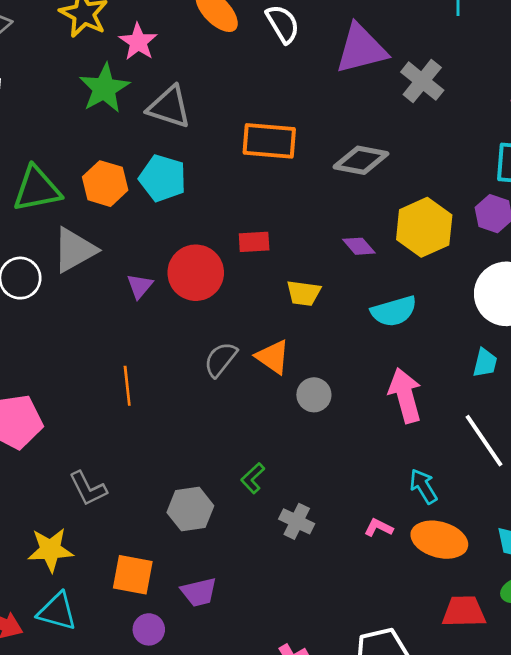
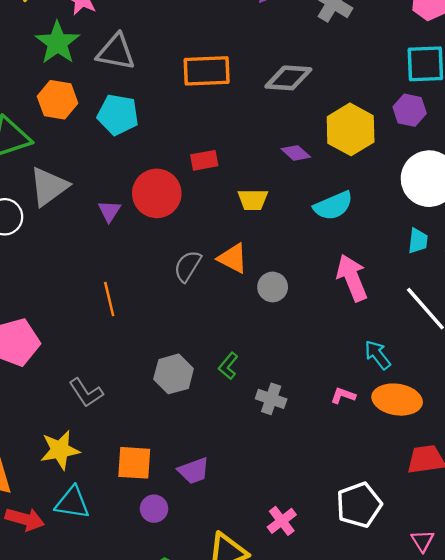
orange hexagon: (105, 184) -> (58, 100), moved
gray hexagon: (190, 509) -> (174, 374), moved

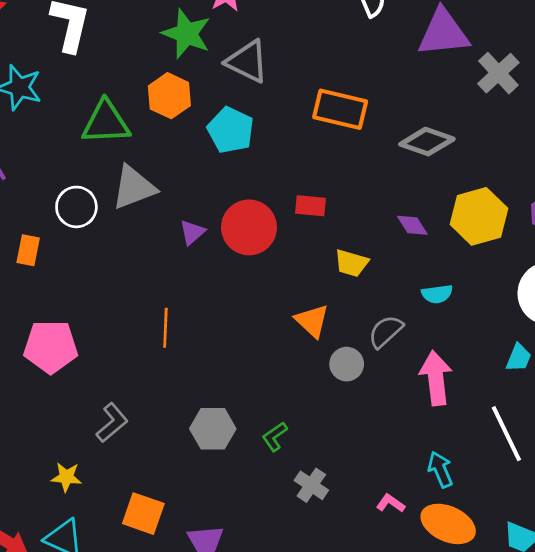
green star: (58, 43) -> (187, 34), turned -30
cyan semicircle: (333, 206) -> (437, 294), size x0.7
gray semicircle: (188, 266) -> (386, 332), moved
gray L-shape: (86, 393) -> (112, 423), turned -112
yellow star: (60, 450) -> (66, 477), size x0.7

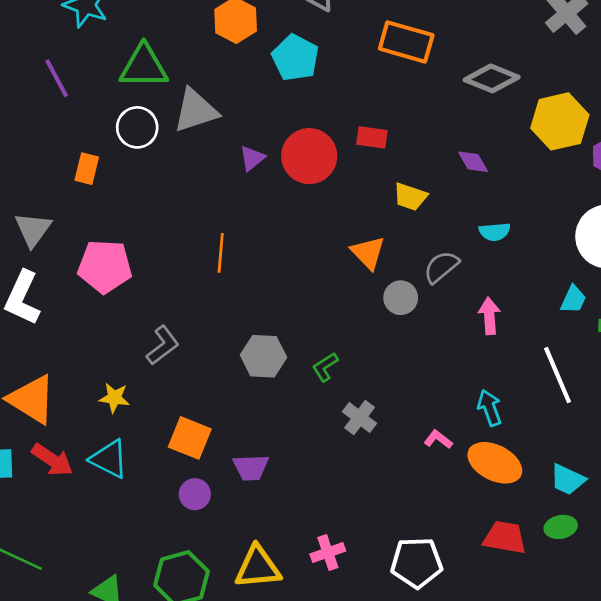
green triangle: (106, 122) -> (144, 66), moved
yellow hexagon: (479, 216) -> (560, 121), moved
pink arrow: (436, 378) -> (489, 316), size x0.7

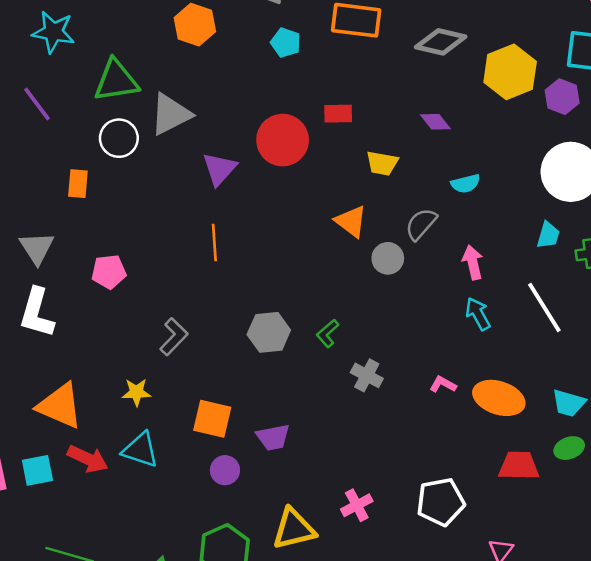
cyan pentagon: (295, 58) -> (286, 43), moved, size x0.7
purple triangle: (252, 158) -> (220, 169), moved, size x1.4
pink pentagon: (105, 266) -> (109, 272), size x0.7
cyan arrow: (490, 408) -> (478, 314), moved

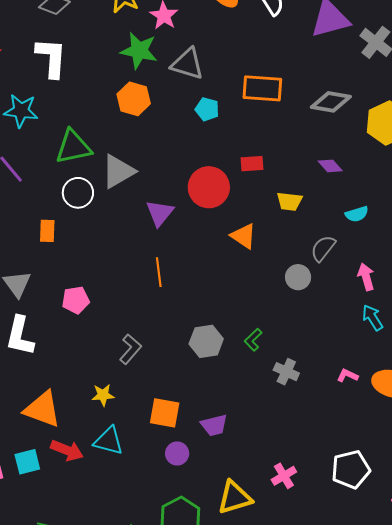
orange triangle: (351, 221) -> (244, 236), moved

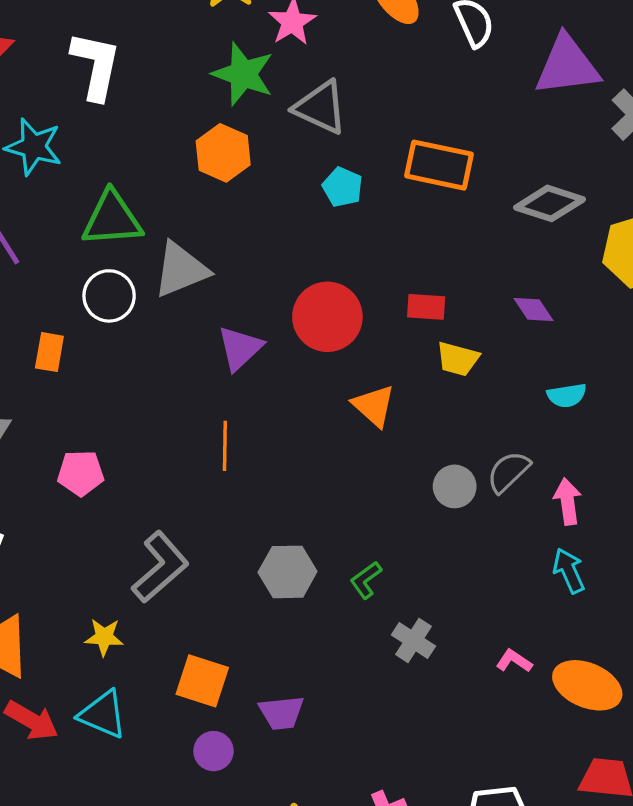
red rectangle: (252, 164) -> (426, 307), moved
gray semicircle: (323, 248) -> (508, 472), moved
gray L-shape: (130, 349) -> (160, 567), size x1.4

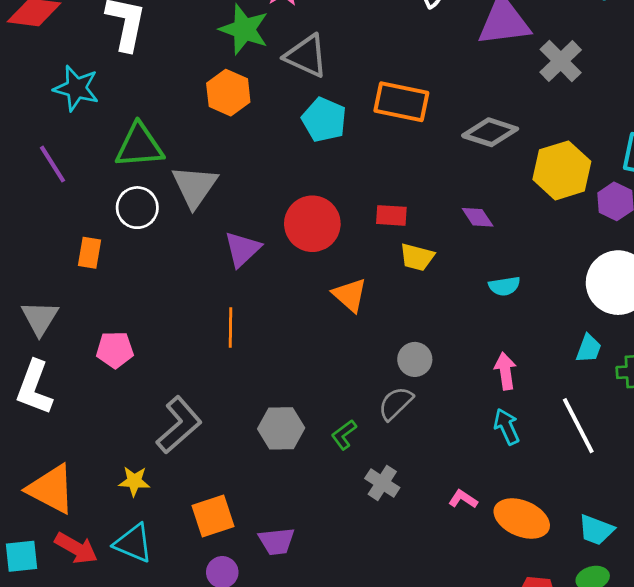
cyan pentagon: (343, 187) -> (324, 120), size x1.4
gray triangle: (181, 270) -> (195, 186), turned -33
gray semicircle: (508, 472) -> (396, 403), moved
orange square: (202, 681) -> (213, 516), turned -36

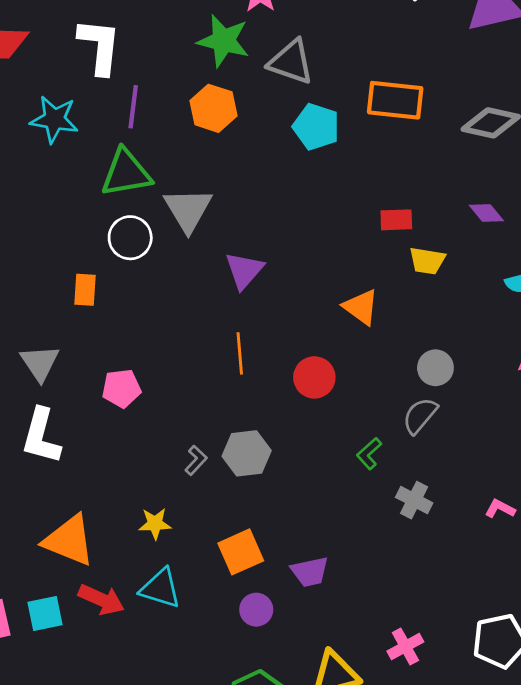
purple line: (53, 164) -> (133, 107), moved, turned 45
red circle: (312, 224) -> (314, 377), moved, size x0.7
gray L-shape: (179, 425) -> (196, 460), size x0.5
gray hexagon: (281, 428) -> (247, 453), moved

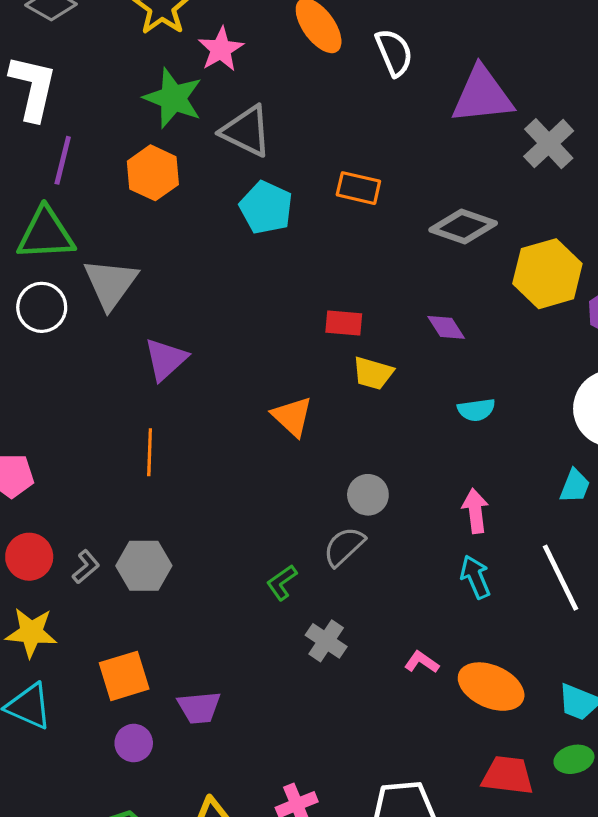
orange rectangle: (395, 100) -> (358, 188), size x0.7
red circle: (314, 377) -> (29, 557), moved
yellow star: (155, 524) -> (31, 633), size x1.4

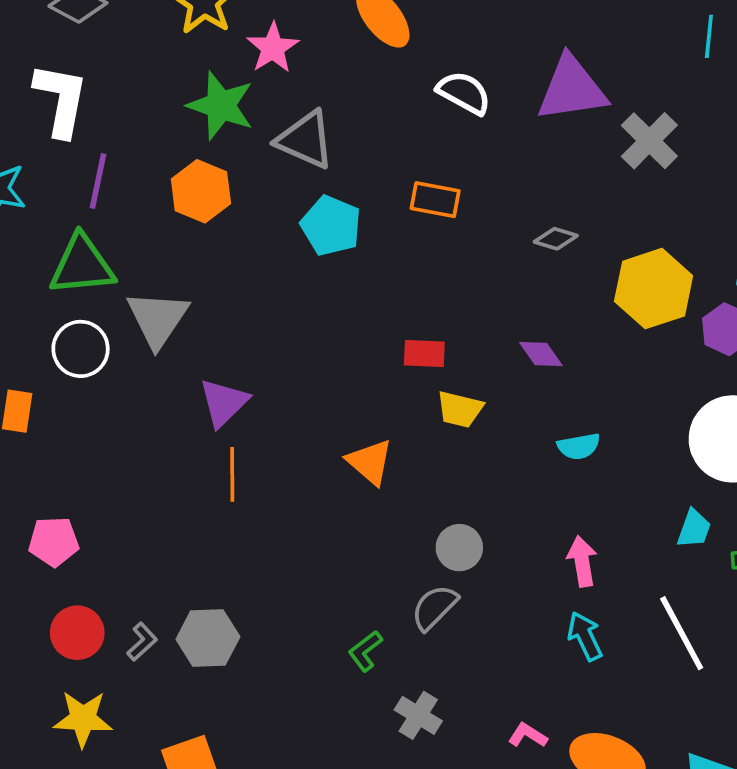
white semicircle: (394, 53) -> (464, 93), moved, turned -36
gray diamond: (463, 226) -> (556, 239), size x0.6
orange line: (150, 452) -> (232, 474), moved

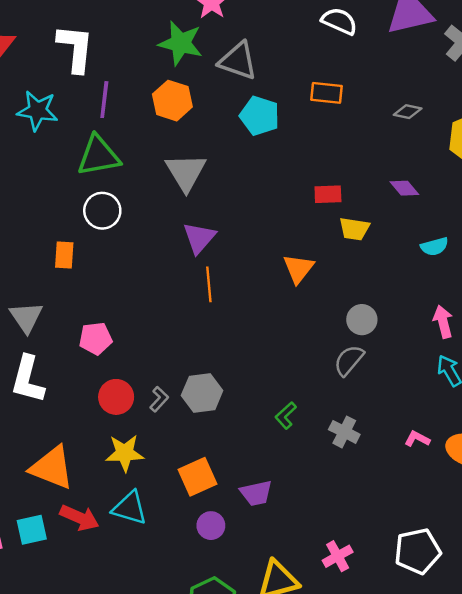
gray triangle: (158, 319) -> (186, 172), moved
orange triangle: (370, 462) -> (298, 268), turned 32
green L-shape: (365, 651) -> (286, 415), moved

